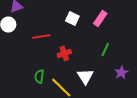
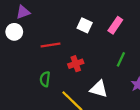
green semicircle: (39, 76) -> (45, 79), moved
white triangle: (85, 76) -> (99, 89), turned -42

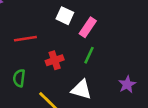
pink rectangle: (115, 25) -> (88, 27), moved
green line: (121, 59) -> (89, 55), moved

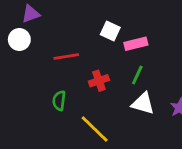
pink rectangle: (88, 27) -> (136, 44), turned 42
white triangle: (81, 90) -> (143, 103), moved

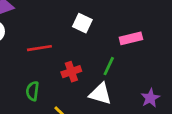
pink rectangle: (136, 44) -> (131, 38), moved
white triangle: (143, 103) -> (100, 94), moved

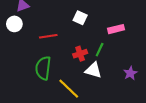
red cross: (71, 72) -> (80, 54), moved
green semicircle: (33, 91) -> (43, 68), size x1.6

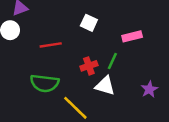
green semicircle: (43, 68) -> (45, 83), turned -90

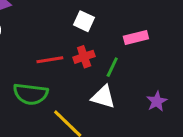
red line: (51, 45) -> (50, 60), moved
red cross: (89, 66) -> (84, 57), moved

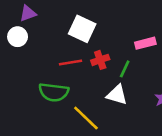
white square: (84, 21) -> (82, 29), moved, size x1.5

